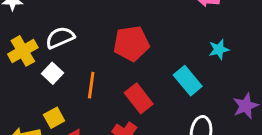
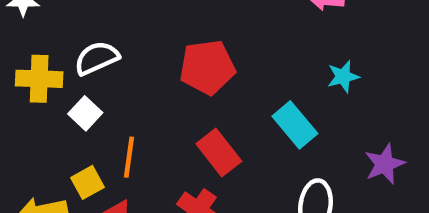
yellow cross: (23, 51) -> (39, 79), turned 32
orange line: (91, 85) -> (129, 157), moved

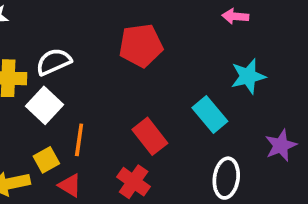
red pentagon: (207, 67) -> (141, 45), moved
cyan star: (343, 76) -> (248, 76), size x1.4
white square: (85, 113) -> (44, 105), size x1.4

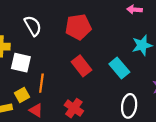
white semicircle: (54, 62) -> (33, 26), moved, turned 84
white square: (44, 105) -> (21, 63), turned -30
red rectangle: (150, 136) -> (81, 66), moved

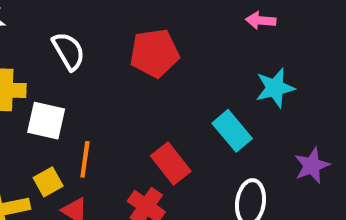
red rectangle: (81, 66) -> (171, 164), moved

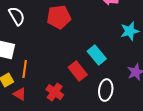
cyan star: (275, 88) -> (130, 31), moved
red rectangle: (171, 164) -> (78, 71), moved

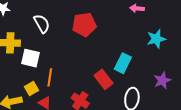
cyan rectangle: (97, 55) -> (123, 63), turned 66

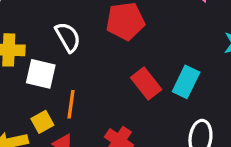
white semicircle: (42, 24) -> (68, 37), moved
red rectangle: (104, 79) -> (146, 83), moved

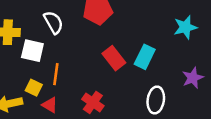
yellow square: (42, 122) -> (34, 88), turned -35

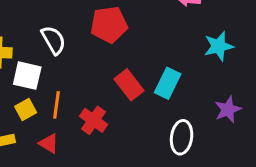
yellow square: (34, 88) -> (26, 109), moved, turned 35
red cross: (93, 102) -> (94, 120), moved

